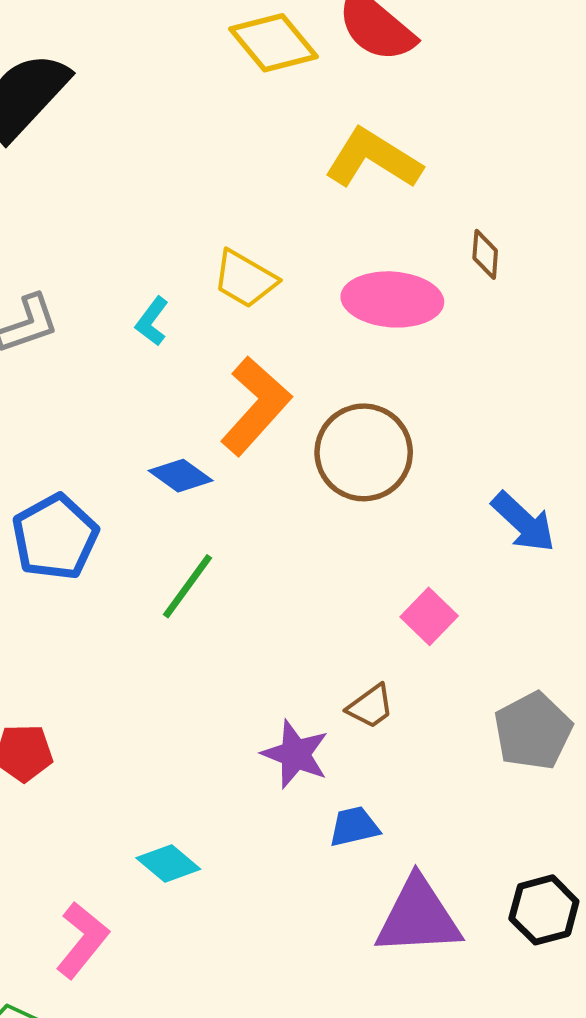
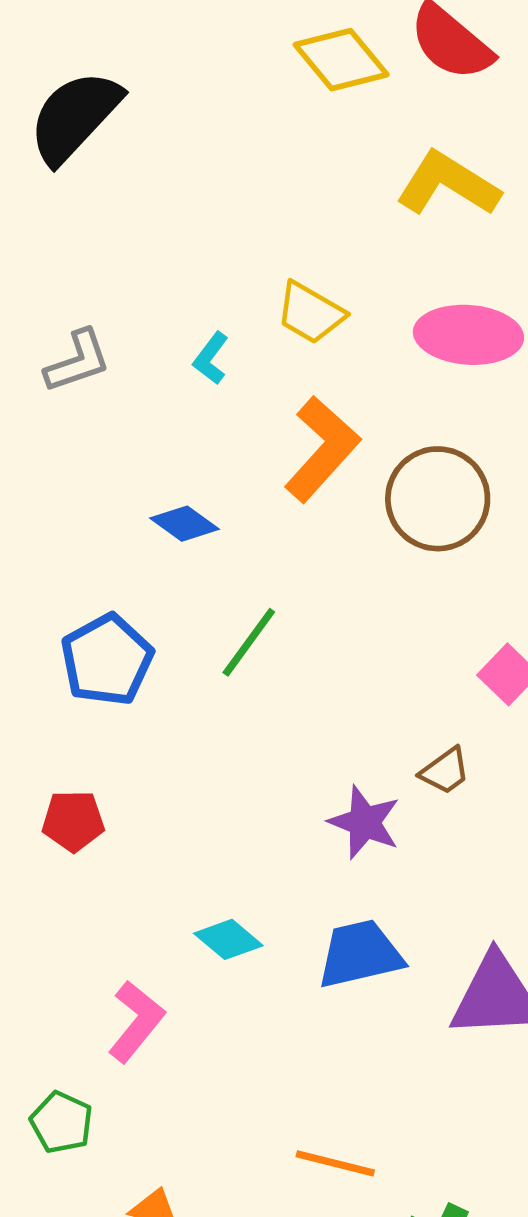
blue diamond: (181, 476) -> (184, 524), moved
blue pentagon: (55, 537) -> (107, 660), moved
blue trapezoid: (354, 827) -> (360, 954), moved, size x1.6

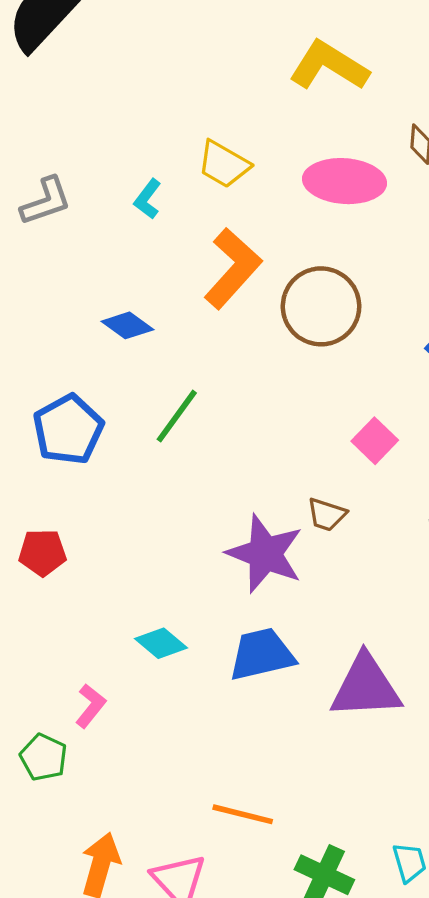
brown trapezoid: (445, 771) -> (327, 514), turned 54
purple star: (365, 822) -> (265, 554), size x1.4
pink L-shape: (136, 1021) -> (91, 706), size x0.7
green pentagon: (61, 1122) -> (44, 757), moved

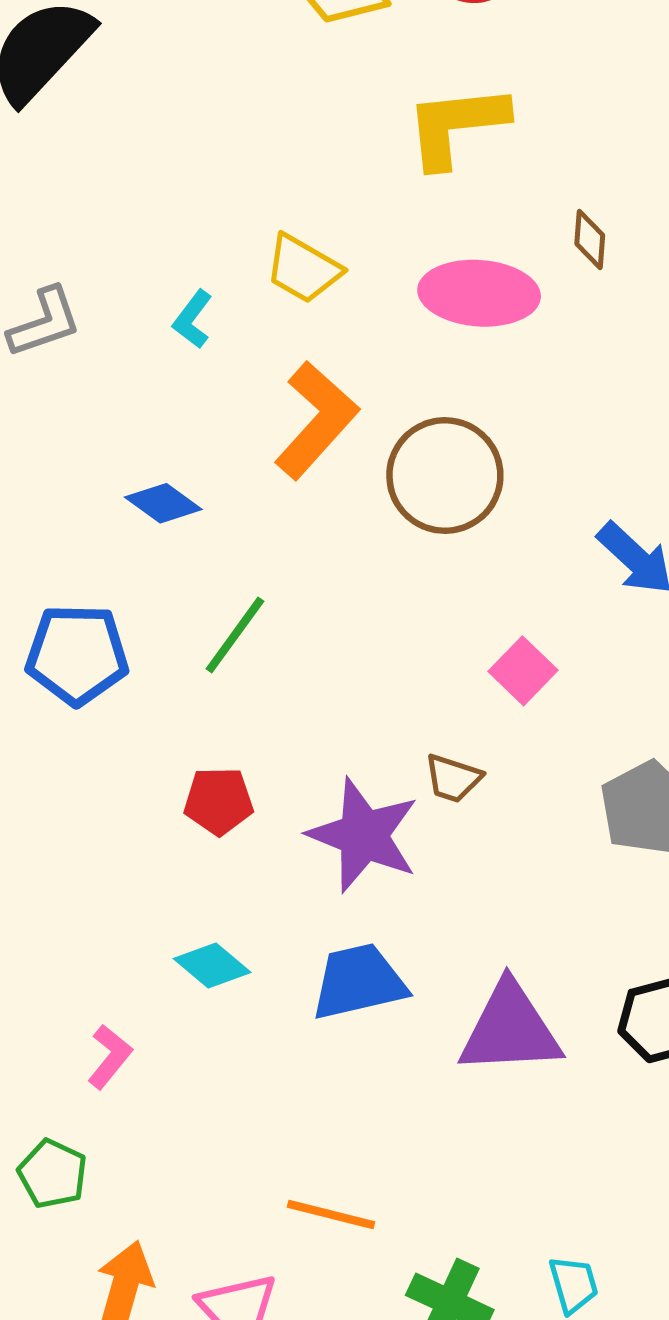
yellow L-shape: (329, 66) -> (456, 126), turned -38
blue pentagon: (68, 429) -> (77, 655), turned 30
red pentagon: (42, 553) -> (219, 801), moved
green pentagon: (44, 757) -> (53, 1174), moved

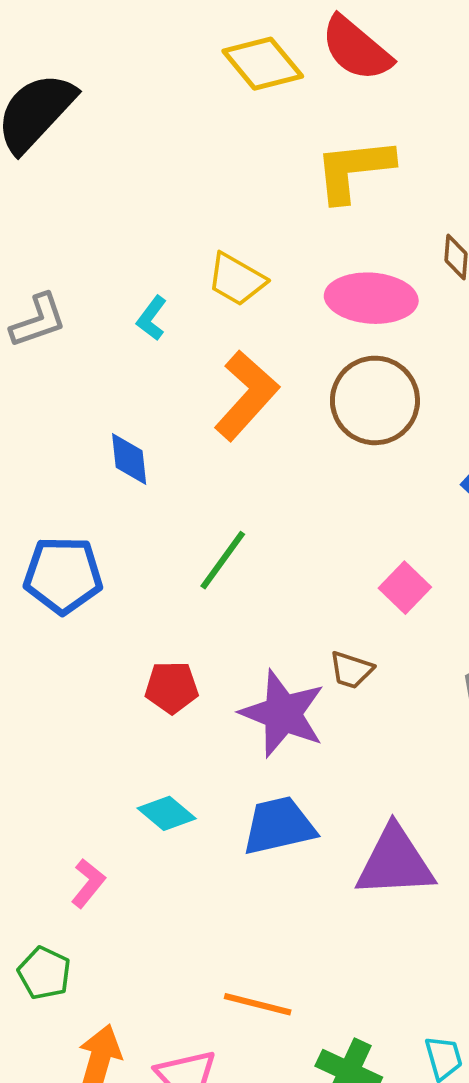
brown circle: (445, 476) -> (375, 400), moved
blue diamond: (163, 503) -> (129, 459), turned 48
green line: (235, 635) -> (223, 560), moved

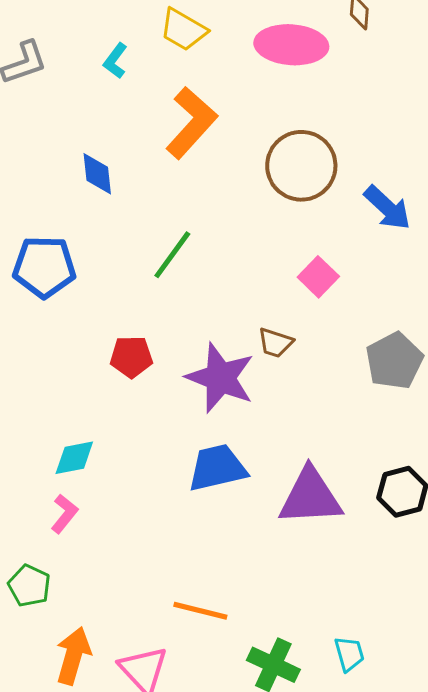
brown circle: (375, 400) -> (301, 166), moved
cyan diamond: (167, 813) -> (74, 458), moved, turned -51

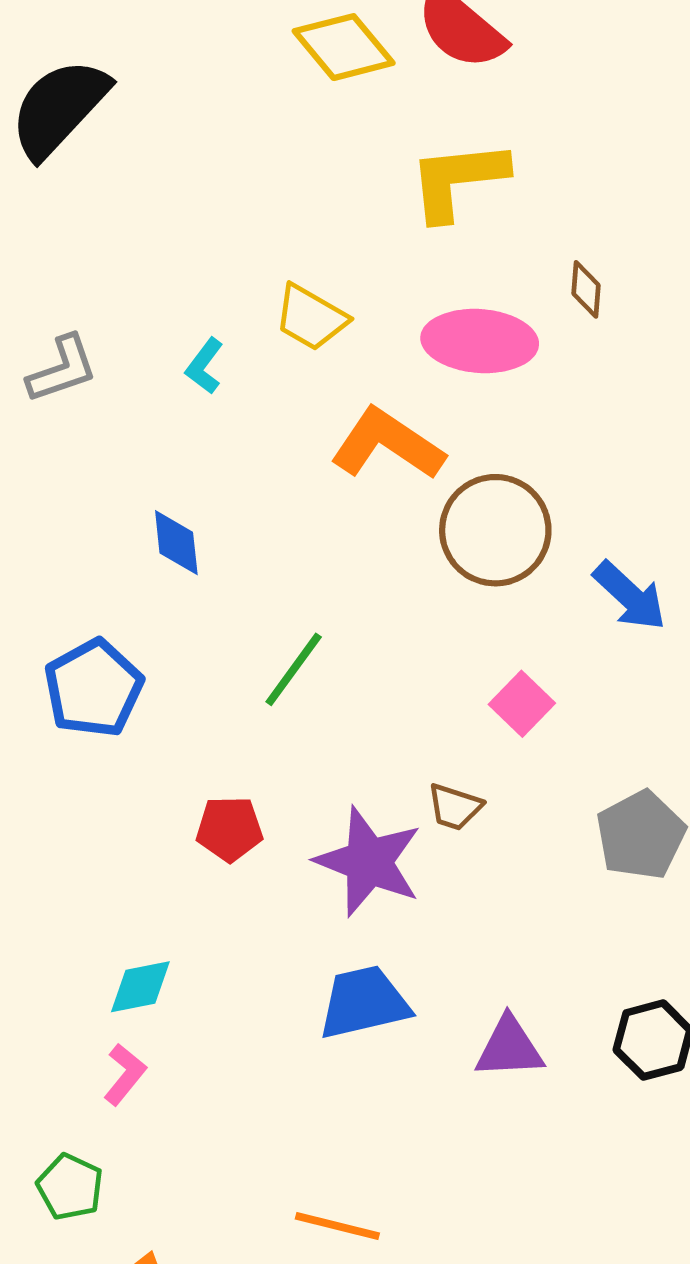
orange L-shape: (191, 123) -> (387, 444), moved, turned -98
blue pentagon: (44, 267) -> (93, 688), turned -30
purple triangle: (310, 497) -> (509, 1048), size x0.7

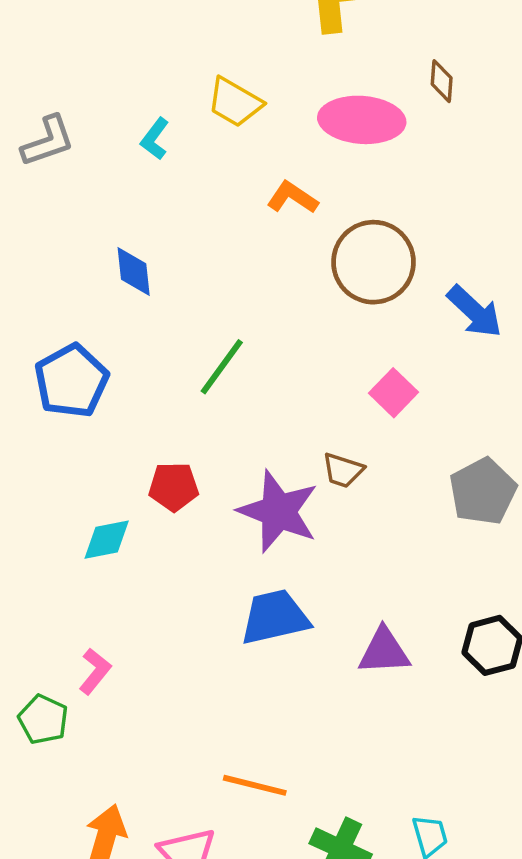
orange L-shape: (387, 444) -> (292, 197), size x0.6
cyan diamond: (140, 987) -> (107, 540), moved
green pentagon: (70, 1187) -> (43, 719), moved

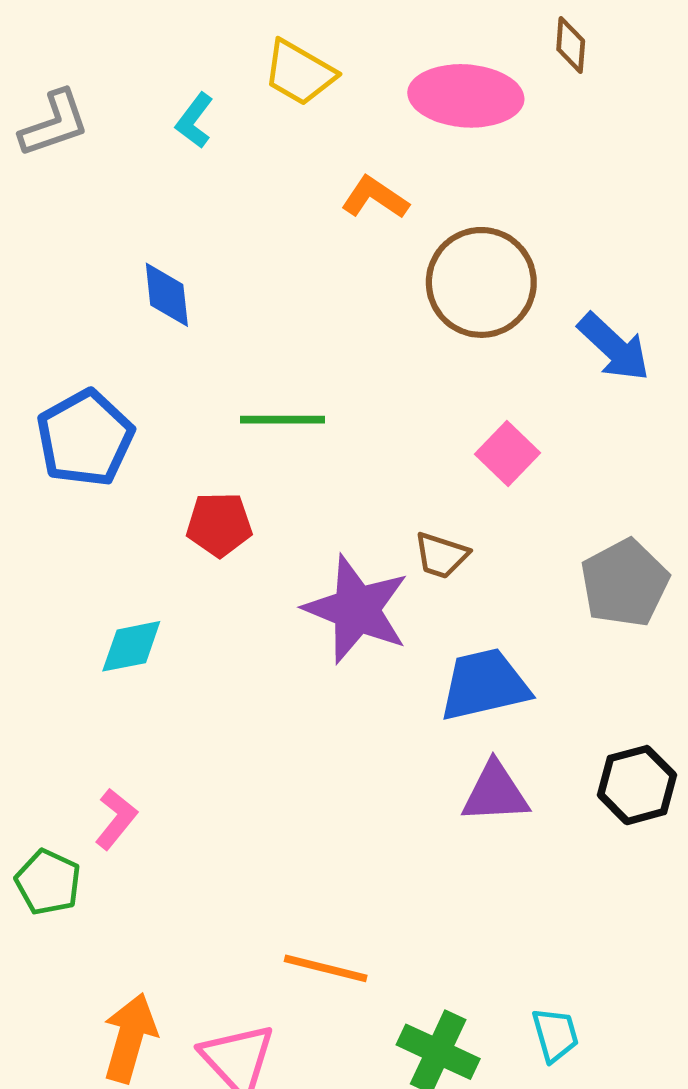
green line: (222, 367) -> (282, 420), turned 54
red pentagon: (174, 487) -> (219, 524), moved
blue trapezoid: (275, 617) -> (484, 685), moved

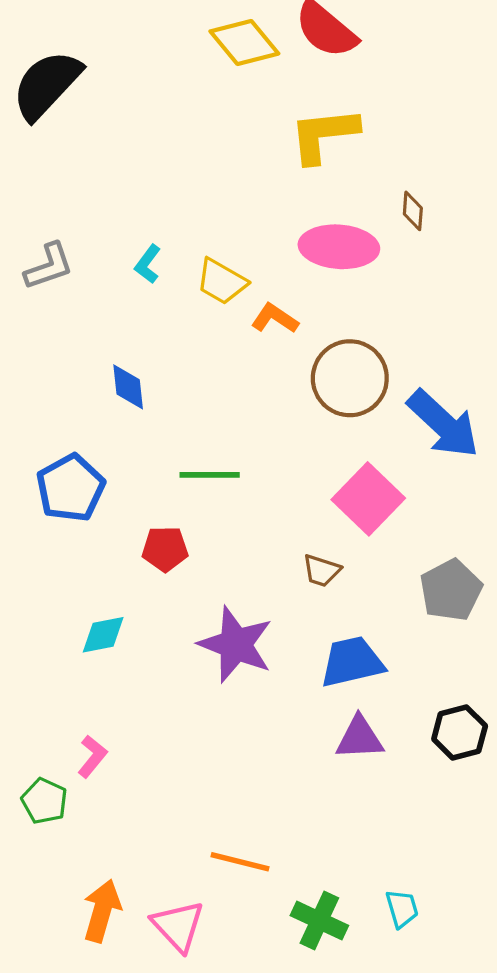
yellow trapezoid: (299, 73) -> (222, 282), moved
blue arrow: (614, 347) -> (443, 424), size x1.4
pink square: (507, 454) -> (368, 499), size x1.6
purple star: (356, 609) -> (236, 644), moved

